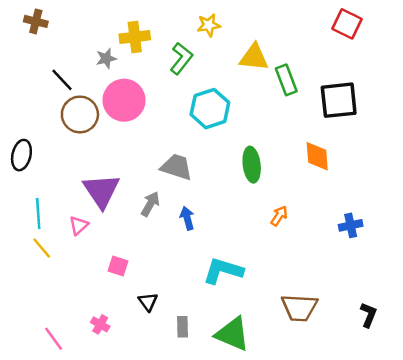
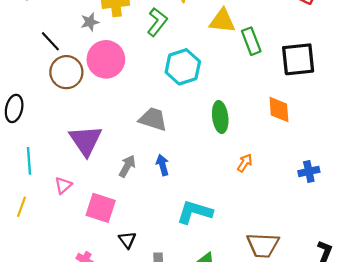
gray arrow: (150, 204) -> (127, 166), moved
pink triangle: (79, 225) -> (63, 185), moved
yellow line: (42, 248) -> (22, 207), moved, turned 60
pink square: (118, 266) -> (101, 208), size x1.6

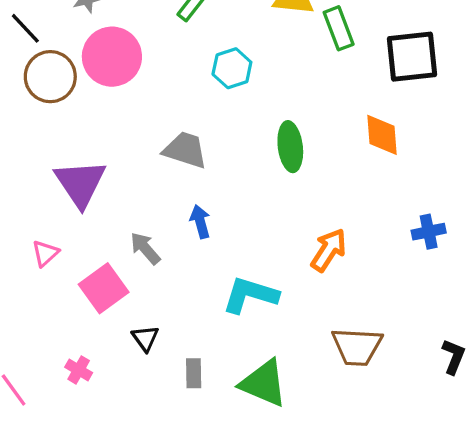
cyan hexagon: (183, 67) -> (232, 68), size x0.7
orange arrow: (245, 163) -> (329, 250), moved, size x1.5
gray arrow: (127, 166) -> (145, 248), moved, turned -70
pink square: (101, 208) -> (104, 288), turned 36

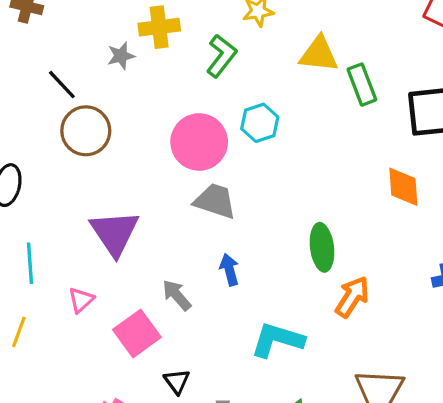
pink circle: (112, 57) -> (199, 142), moved
green ellipse: (290, 147) -> (322, 247), moved

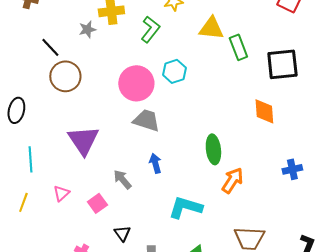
pink triangle: (81, 300) -> (61, 193), moved
pink square: (137, 333) -> (97, 203), size x0.7

